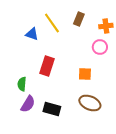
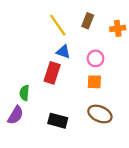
blue triangle: (32, 34) -> (63, 52), moved
pink circle: (100, 47) -> (95, 58), moved
purple semicircle: (28, 104) -> (16, 115), moved

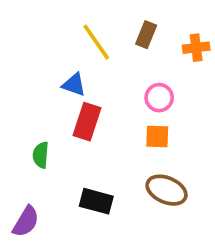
blue triangle: (63, 52) -> (74, 85), moved
purple semicircle: (16, 115) -> (26, 222), moved

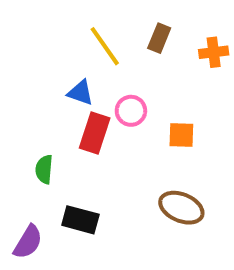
pink circle: (159, 98) -> (131, 111), moved
orange square: (157, 136) -> (181, 135), moved
black rectangle: (96, 201) -> (80, 220), moved

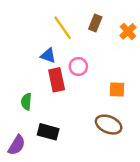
orange cross: (214, 52) -> (128, 31), turned -35
red rectangle: (95, 133) -> (57, 80), turned -30
orange square: (181, 135) -> (117, 89), moved

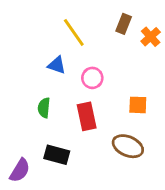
brown rectangle: (95, 23) -> (124, 24), moved
red rectangle: (57, 80) -> (87, 116), moved
green semicircle: (26, 102) -> (44, 108), moved

